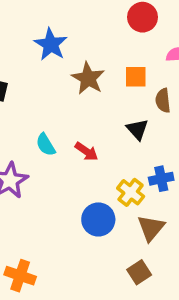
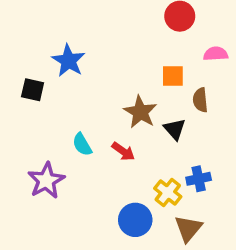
blue star: (51, 44) -> (68, 61), moved
brown star: (88, 78) -> (140, 112), moved

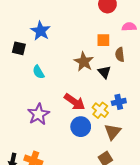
cyan semicircle: (82, 145) -> (38, 72), moved
red arrow: (123, 151) -> (75, 102), moved, size x1.5
purple star: (46, 180) -> (38, 114), moved

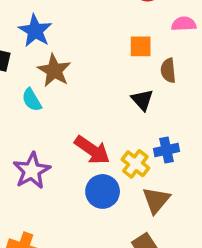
brown star: (84, 62) -> (54, 70), moved

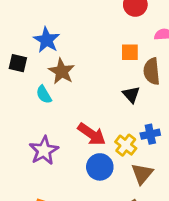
brown semicircle: (168, 70) -> (152, 71), size x1.4

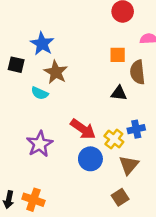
cyan semicircle: (44, 95) -> (40, 93), turned -35
black triangle: (131, 95) -> (119, 93), turned -42

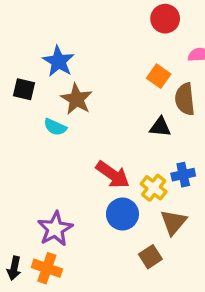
orange square: (118, 55) -> (159, 76), turned 35
purple star: (40, 144) -> (55, 229), moved
brown square: (120, 197) -> (150, 257), moved

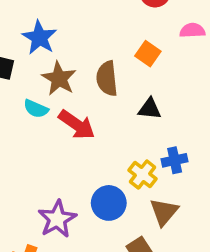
brown semicircle: (185, 99) -> (107, 78), moved
red arrow: (113, 175) -> (77, 125), moved
purple star: (55, 229) -> (57, 219), moved

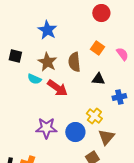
pink semicircle: (192, 30) -> (122, 54), moved, turned 56
blue star: (39, 38) -> (47, 30), moved
blue cross: (175, 160) -> (119, 97), moved
purple star: (57, 219) -> (46, 128), moved, turned 30

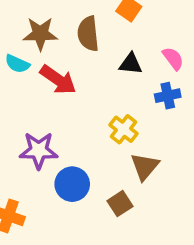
pink semicircle: (122, 54) -> (173, 58), moved
brown star: (47, 62) -> (40, 34), turned -30
blue circle: (75, 132) -> (72, 184), moved

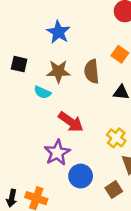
red arrow: (58, 80) -> (71, 122), moved
purple star: (39, 150) -> (57, 153), turned -30

